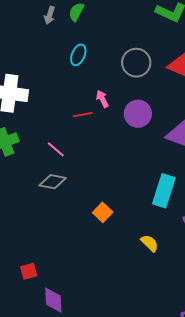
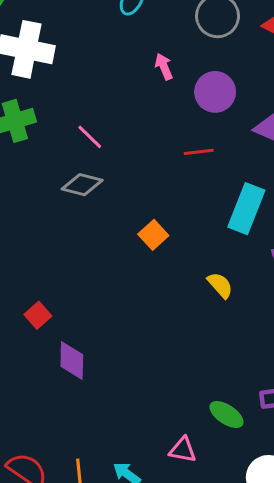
red line: (83, 115) -> (199, 152), moved
red square: (29, 271) -> (38, 315), turned -30

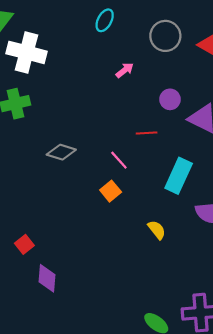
pink arrow: (164, 66) -> (125, 70), turned 72
purple circle: (215, 92) -> (170, 99), moved, size x0.7
pink line: (90, 137) -> (119, 160), moved

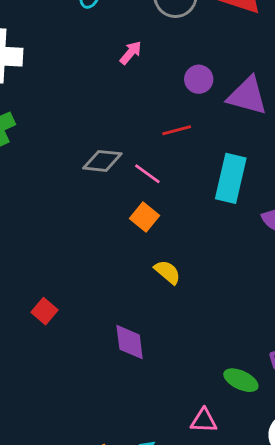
gray diamond: (61, 152) -> (102, 161), moved
yellow semicircle: (157, 230) -> (167, 272), moved
purple diamond: (47, 278) -> (130, 342), moved

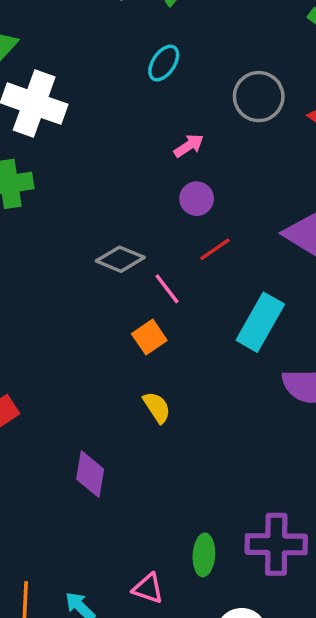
purple circle: (199, 79) -> (197, 199), moved
red line: (177, 130) -> (215, 249), turned -36
green ellipse: (241, 380) -> (204, 555), turned 52

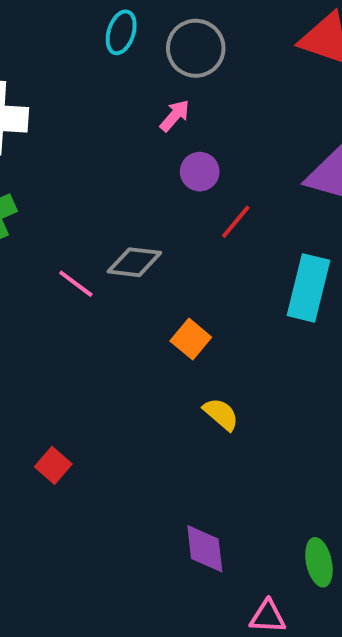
gray circle: (259, 97) -> (196, 48), moved
pink line: (167, 289) -> (76, 284), moved
purple diamond: (90, 474) -> (205, 549), moved

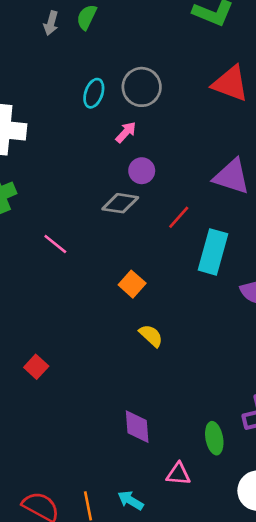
cyan ellipse: (121, 32) -> (94, 93), moved
red line: (236, 222) -> (179, 217), moved
gray diamond: (134, 262) -> (120, 203), moved

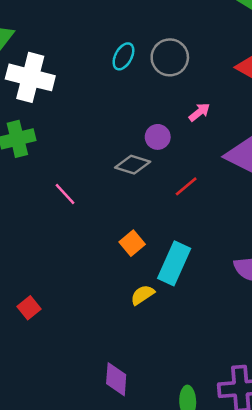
pink arrow: (126, 132) -> (199, 112), moved
cyan rectangle: (213, 252) -> (174, 263), moved
yellow semicircle: (151, 336) -> (143, 295), turned -85

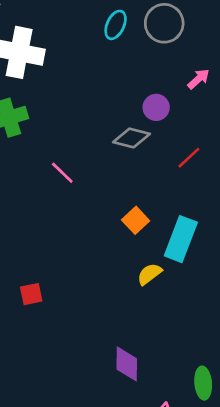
red square: (29, 308) -> (31, 294), turned 30

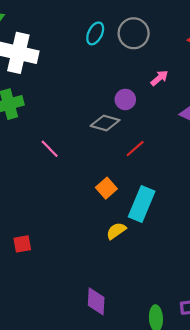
red line: (189, 158) -> (135, 149), moved

